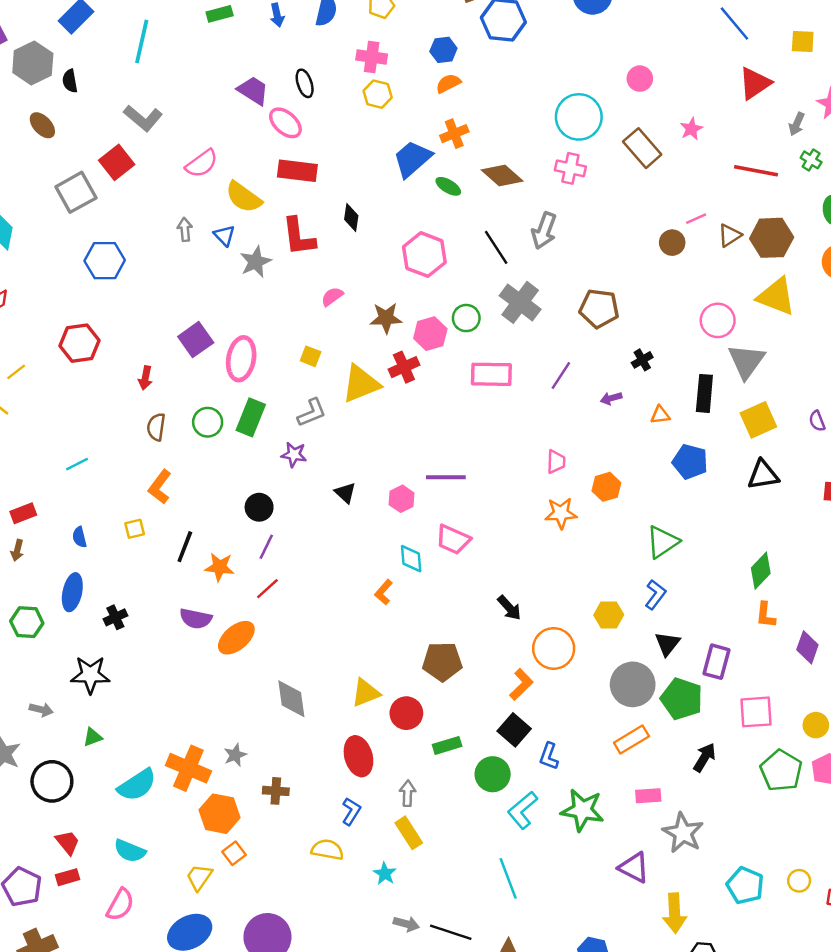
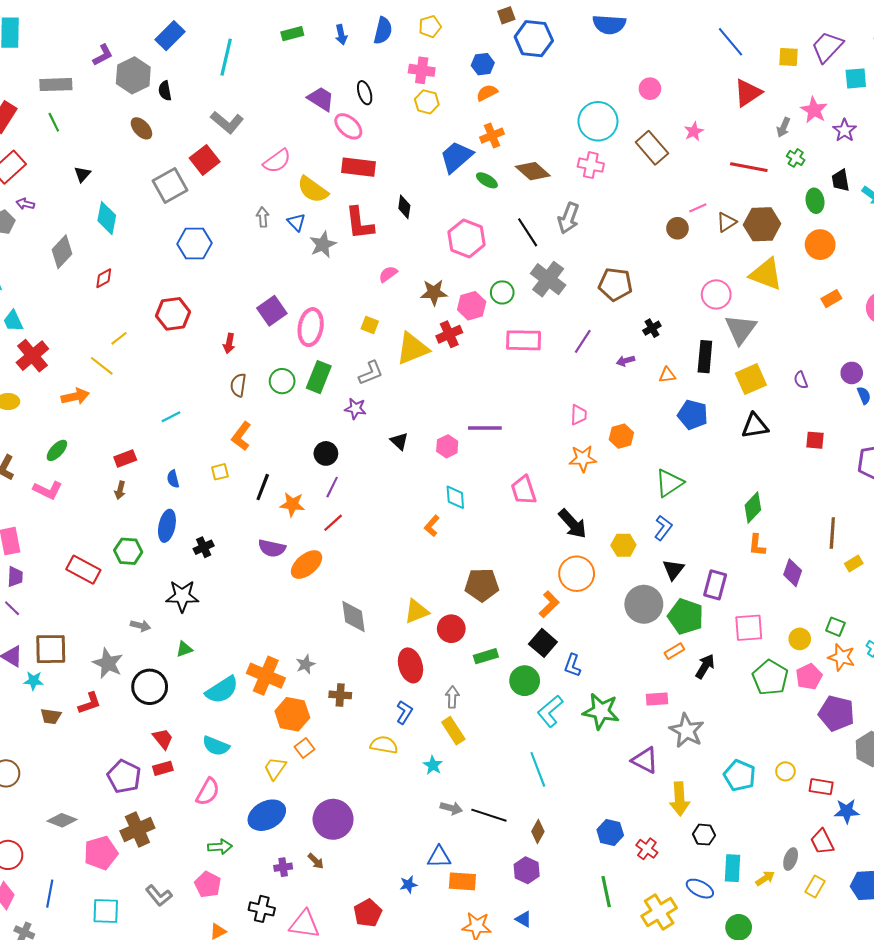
pink trapezoid: (453, 540) -> (524, 490), moved, turned 48
black arrow: (509, 608) -> (573, 524), moved, size x1.4
orange rectangle: (631, 739) -> (674, 651), moved, size x0.7

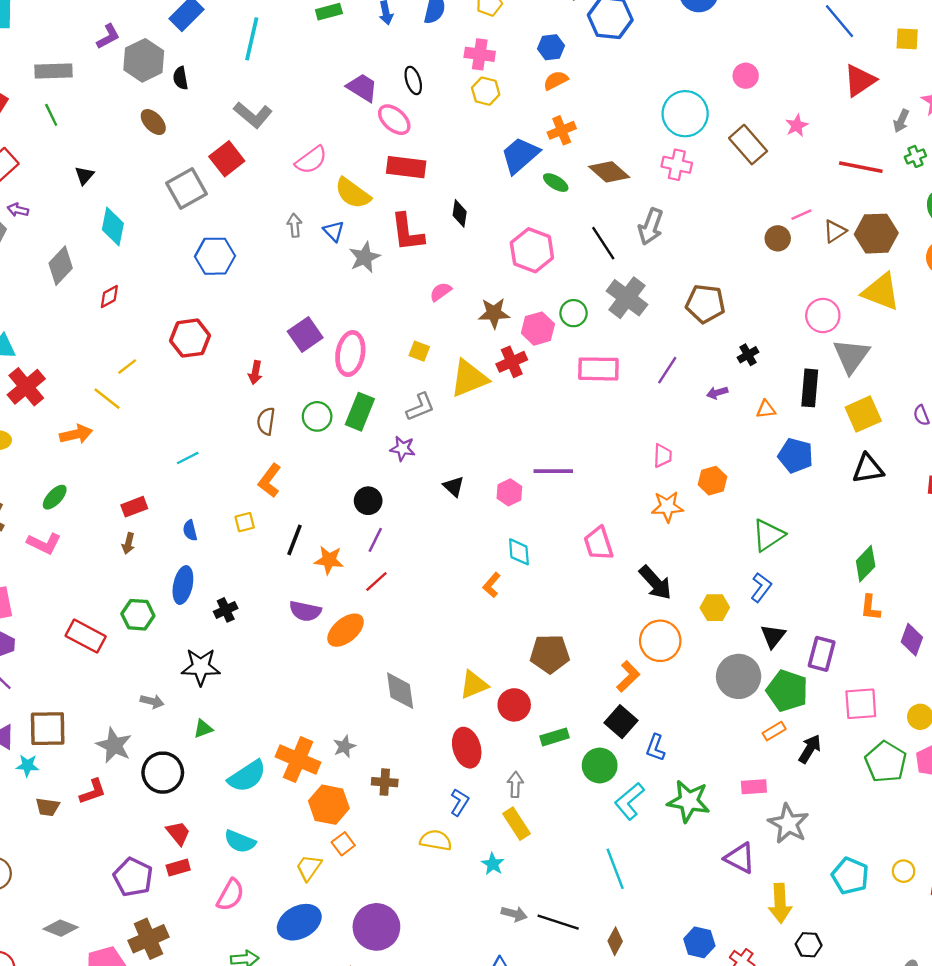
green cross: (796, 158) -> (915, 156), turned 36

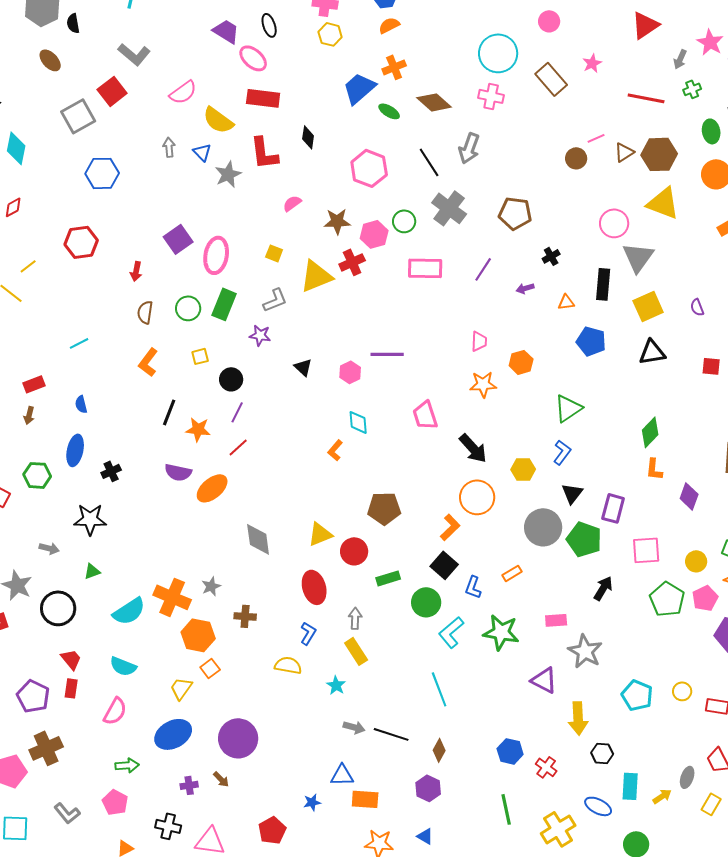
yellow square: (245, 522) -> (200, 356), moved
orange rectangle: (774, 731) -> (512, 573), moved
red rectangle: (178, 868) -> (71, 688), turned -66

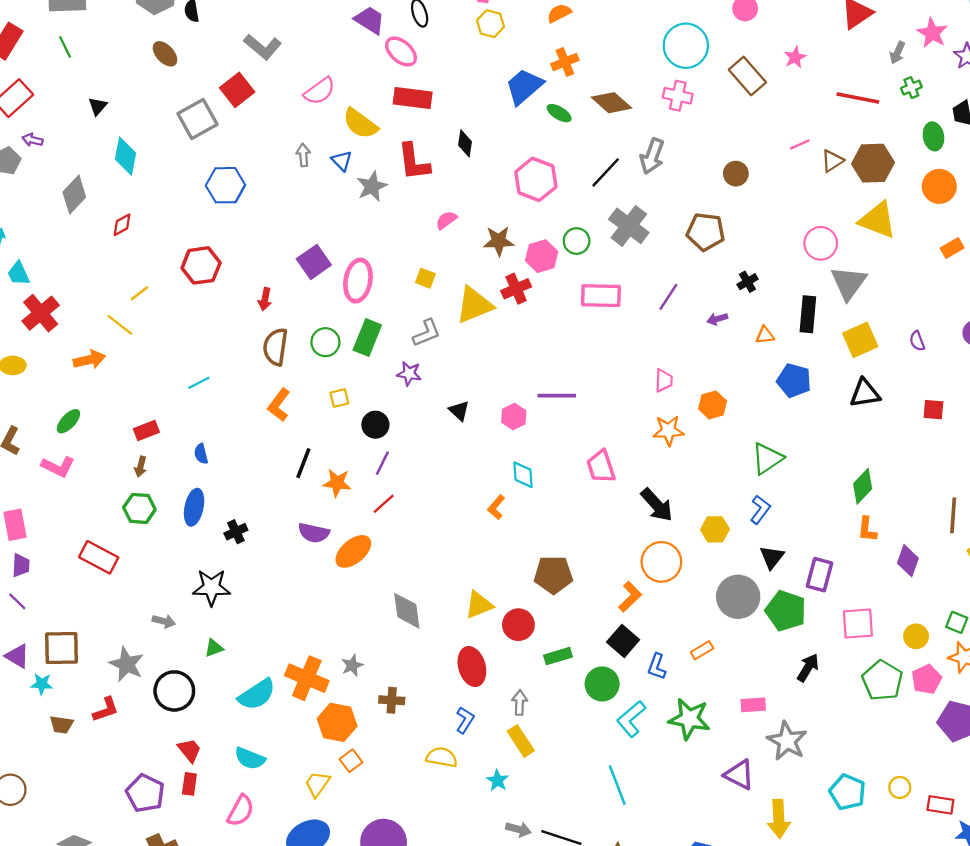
brown circle: (576, 158) -> (736, 174), moved
black line: (429, 162) -> (606, 172), turned 76
brown semicircle: (145, 312) -> (275, 347), size x1.4
green hexagon: (37, 475) -> (139, 508), moved

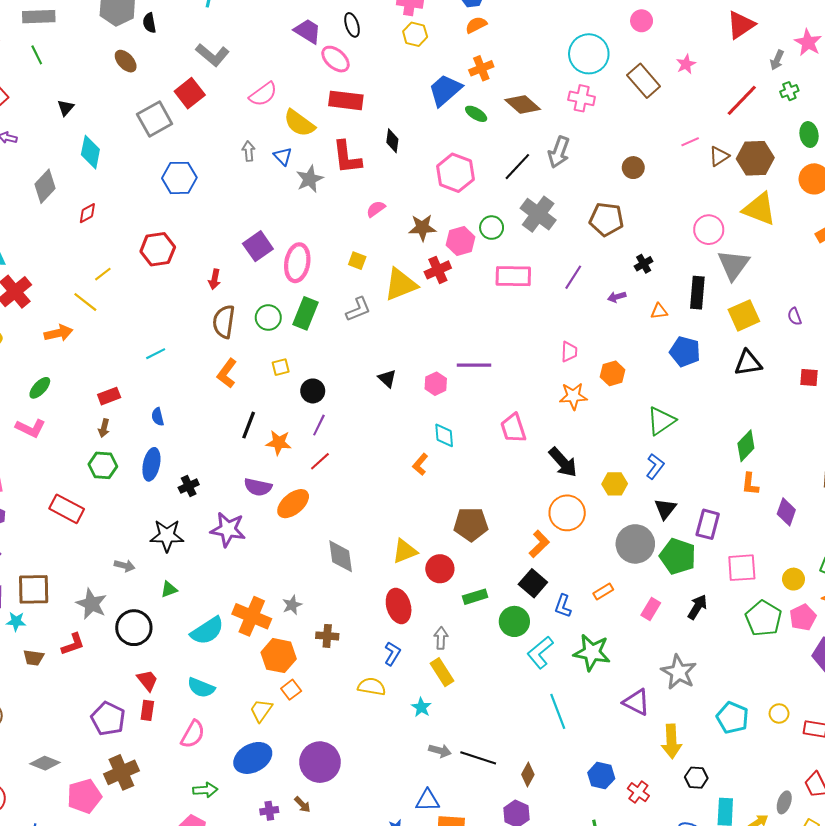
red line: (858, 98) -> (742, 100), turned -57
purple star: (409, 374) -> (228, 529), moved, size x1.6
pink rectangle: (753, 705) -> (651, 609), moved, turned -55
cyan line: (617, 785) -> (558, 711), moved

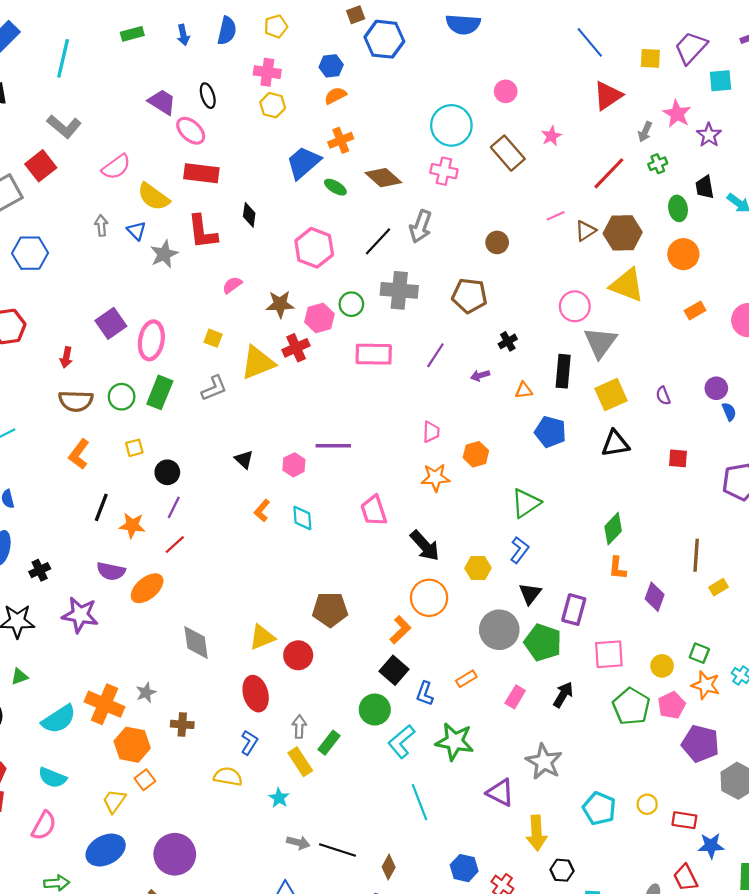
gray cross: (538, 214) -> (399, 290), turned -32
brown semicircle: (224, 322) -> (76, 401), turned -96
orange L-shape: (420, 464) -> (262, 511), moved
green rectangle: (475, 597) -> (329, 743), moved, turned -35

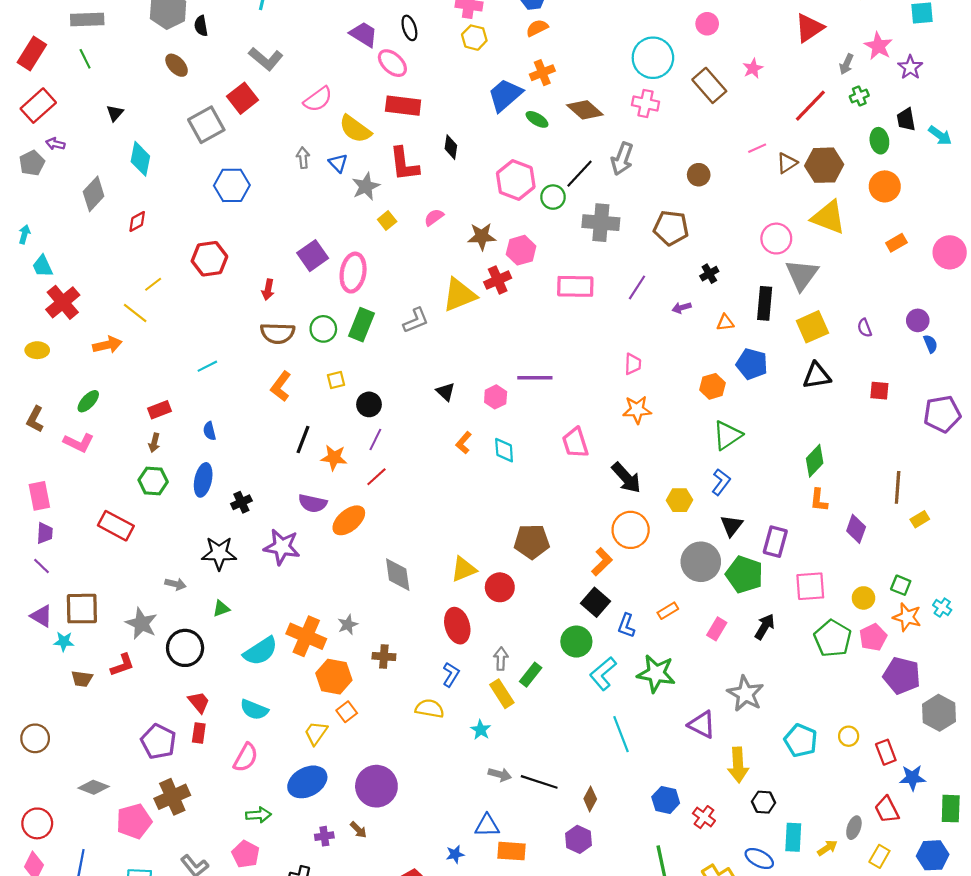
green circle: (351, 304) -> (553, 197), moved
yellow square: (213, 338) -> (387, 220), moved, turned 30
orange hexagon: (476, 454) -> (712, 386), moved
red rectangle: (684, 820) -> (886, 752), turned 60

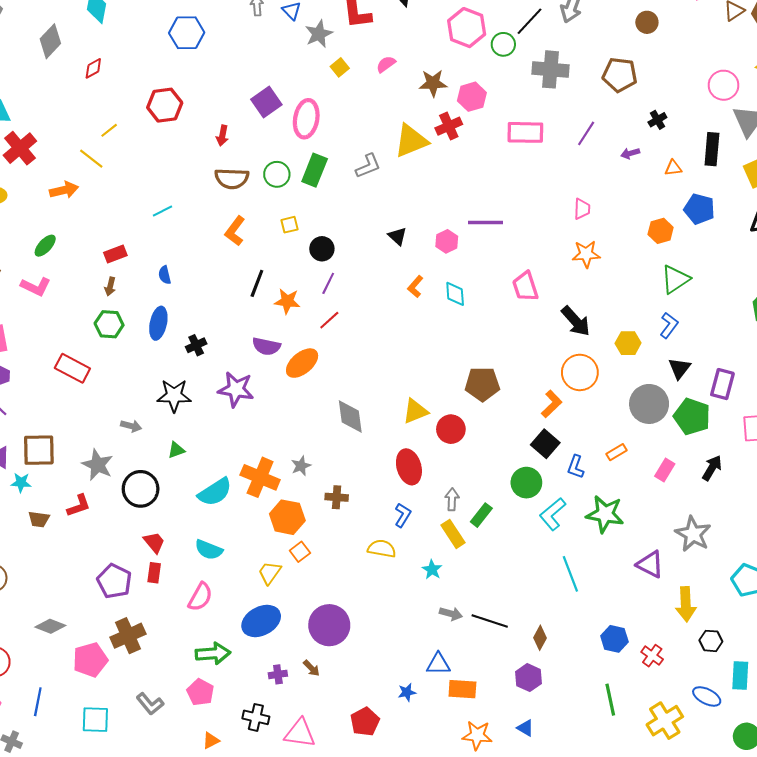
green arrow: (258, 815) -> (213, 653), size x1.4

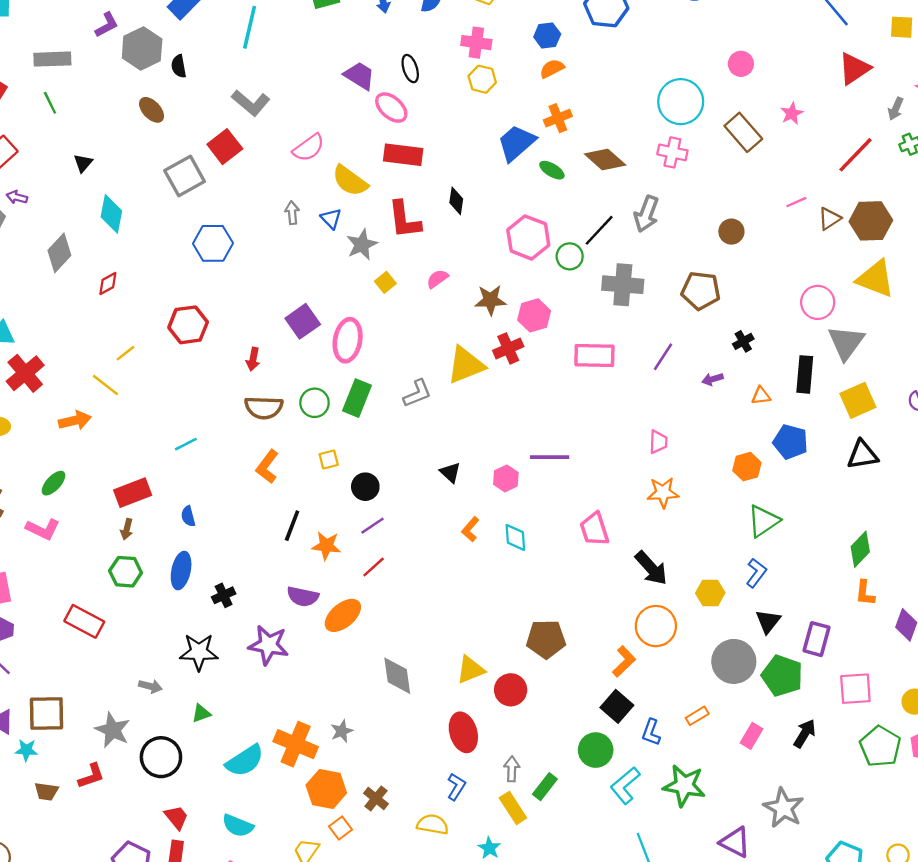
red rectangle: (115, 254) -> (133, 493), size x1.4
purple line: (328, 283) -> (372, 526), turned 30
brown cross: (337, 497) -> (376, 798), moved, turned 35

